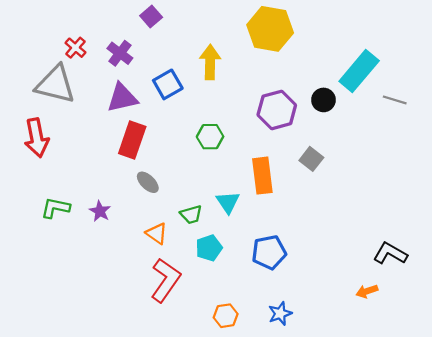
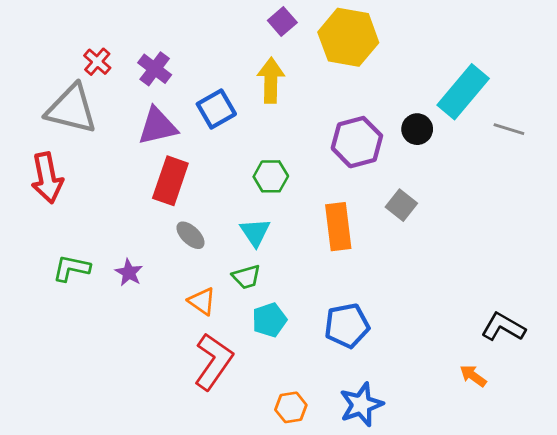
purple square: (151, 17) -> (282, 22), moved
cyan triangle: (228, 202) -> (255, 232), moved
orange arrow: (367, 291) -> (473, 376), turned 55
blue star: (280, 313) -> (361, 405), size x1.4

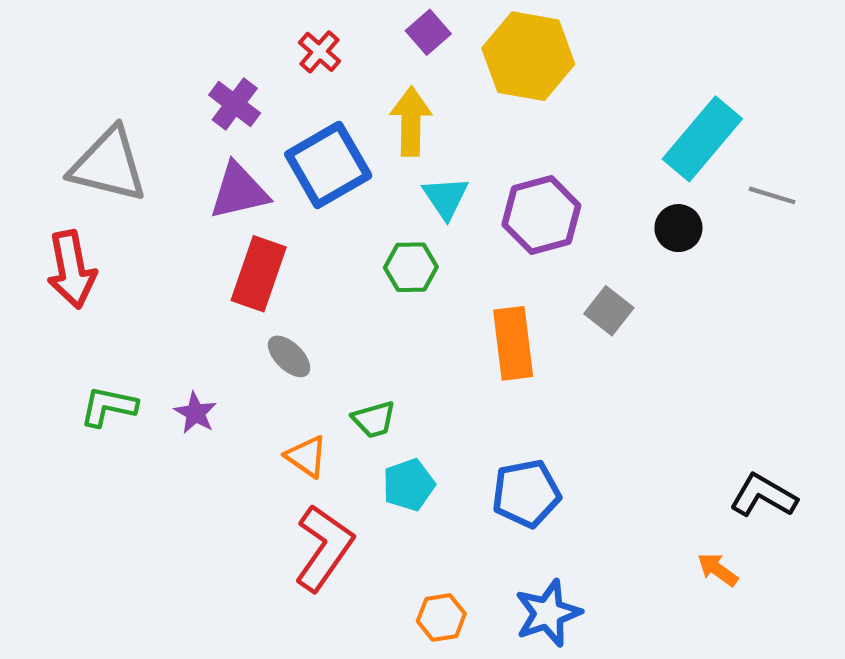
red cross: (97, 62) -> (319, 52), moved
blue square: (216, 109) -> (328, 165), size x1.4
black circle: (417, 129) -> (678, 228), moved
cyan triangle: (255, 232) -> (446, 198), moved

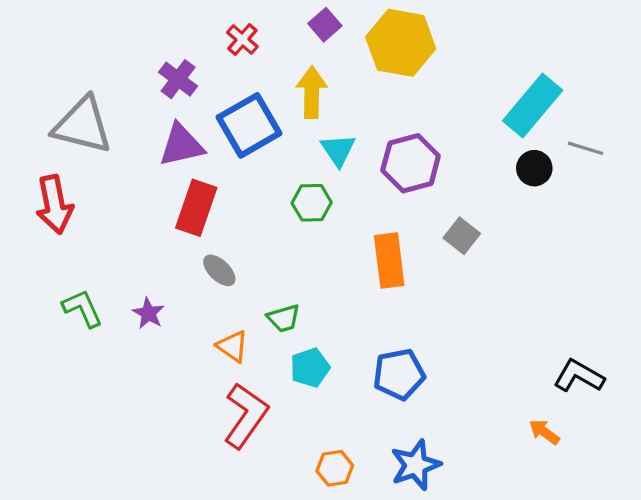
black circle: (678, 228) -> (534, 168), moved
green L-shape: (108, 406) -> (82, 308), turned 54

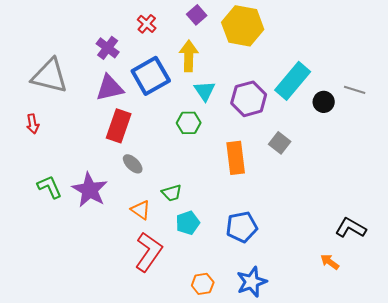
cyan rectangle: (533, 105) -> (293, 81), moved
red arrow: (54, 204) -> (33, 124), size x0.6
purple star: (148, 313) -> (90, 190), size x1.8

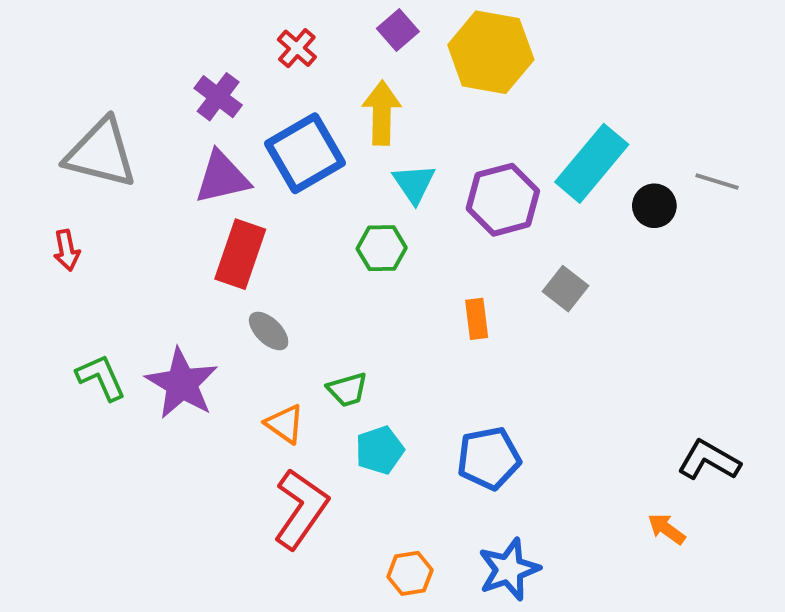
orange rectangle: (236, 158) -> (477, 319), size x0.6

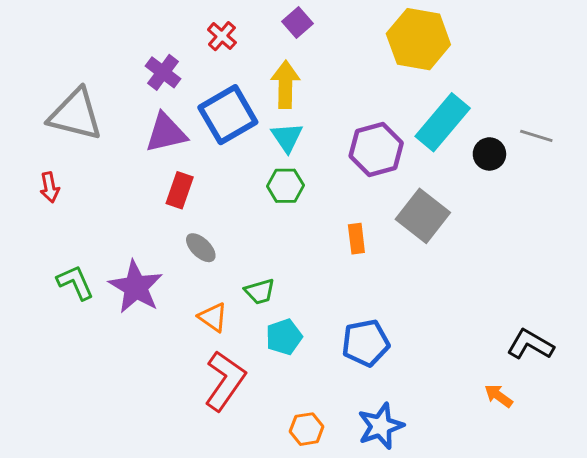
yellow hexagon: (491, 52) -> (418, 39), moved
cyan triangle: (414, 184) -> (287, 137), moved
red rectangle: (240, 254) -> (180, 190), size x0.7
gray square: (565, 289) -> (423, 216), size x1.6

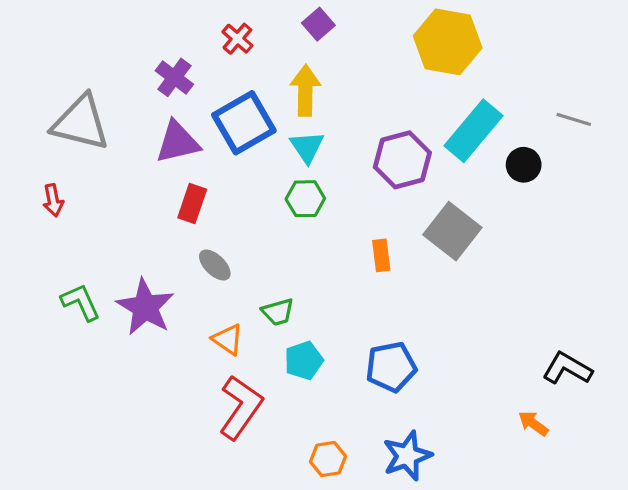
gray line: (536, 136) -> (574, 119), moved

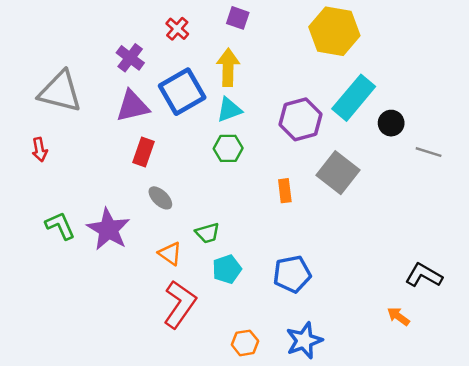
purple square: (318, 24) -> (238, 18), turned -30
gray line: (574, 119) -> (429, 152), moved
cyan triangle: (307, 147) -> (229, 110), turned 44

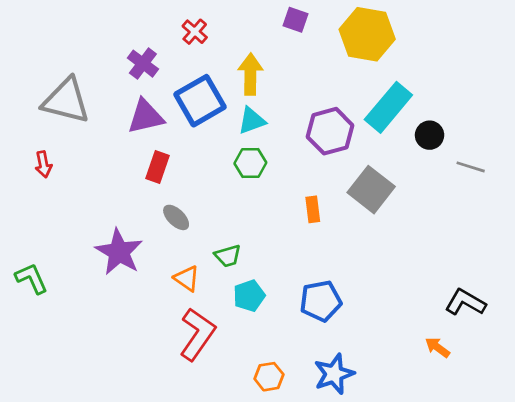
purple square: (238, 18) -> (296, 20), moved
green L-shape: (60, 226) -> (31, 278), moved

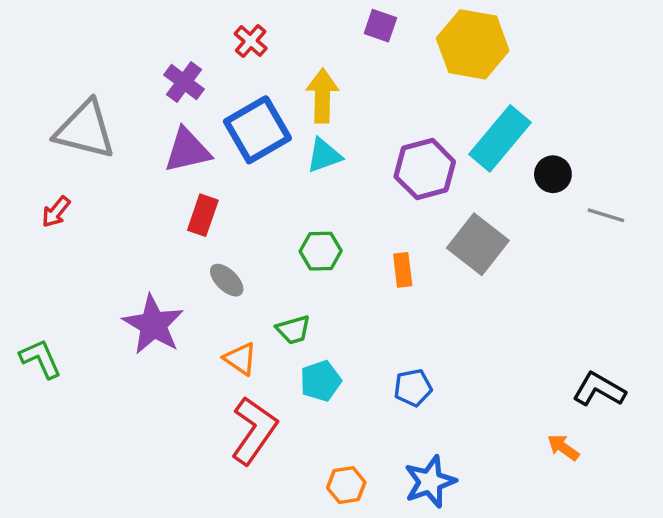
green hexagon: (250, 163) -> (321, 251), moved
red arrow: (43, 164) -> (56, 212), turned 50
blue pentagon: (321, 301) -> (413, 388), size x0.7

